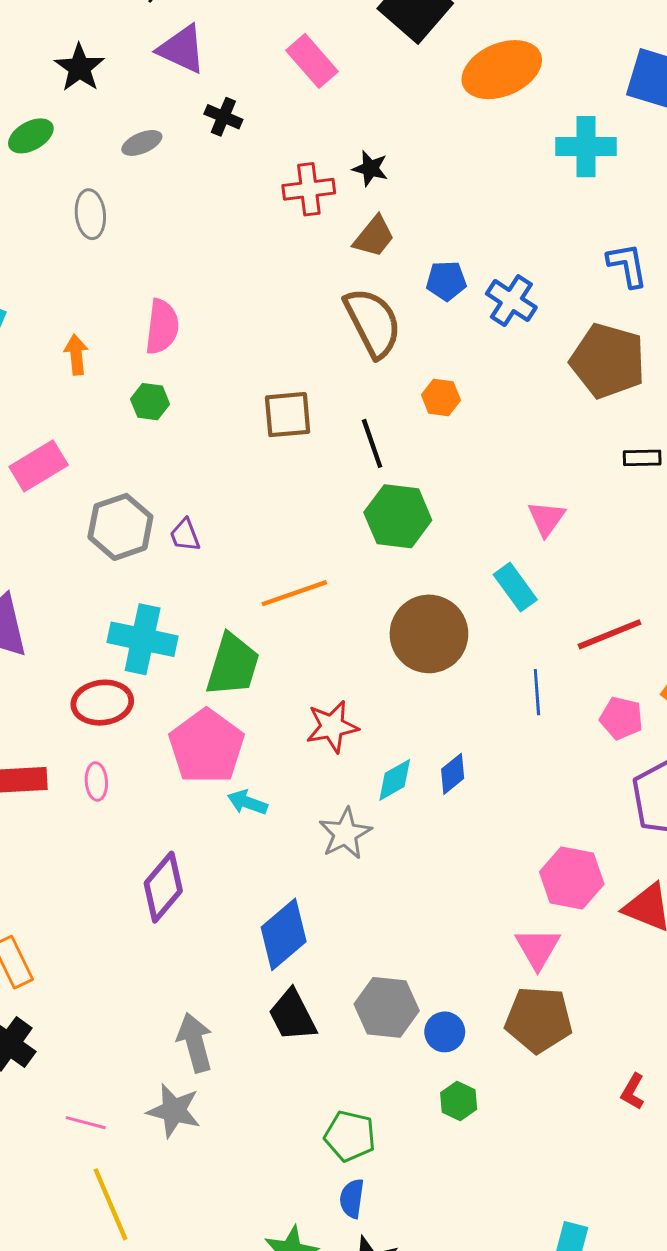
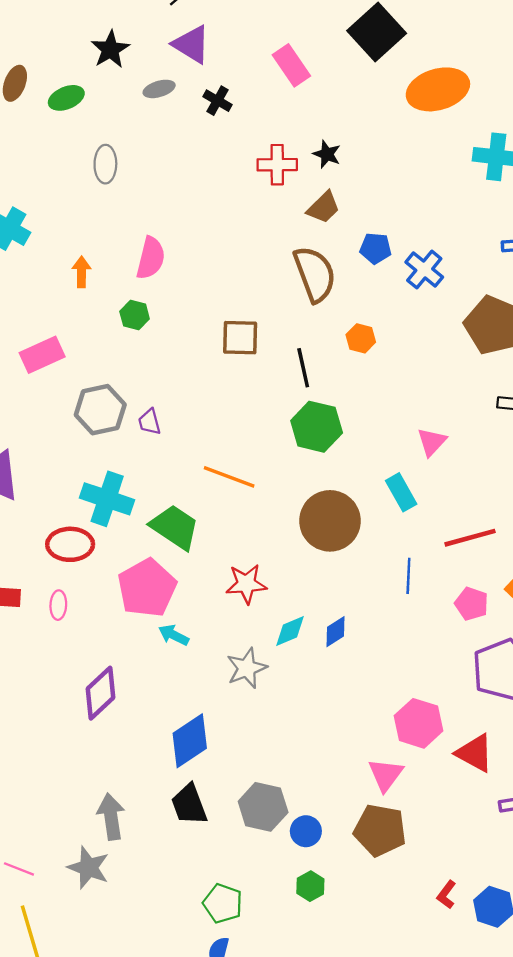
gray ellipse: (142, 143) -> (159, 89), moved
orange line: (294, 593) -> (229, 477), turned 33
green trapezoid: (233, 665) -> (175, 527), turned -80

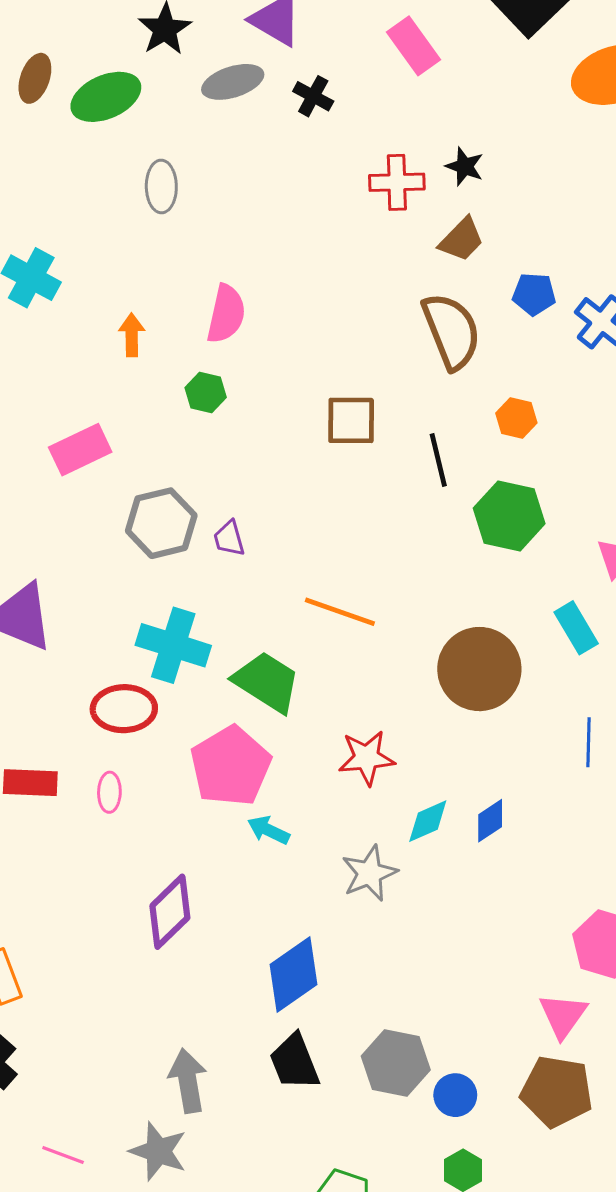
gray ellipse: (159, 89) -> (233, 82), size x1.4
green ellipse: (66, 98) -> (106, 97), size x1.4
green hexagon: (317, 427) -> (509, 516), moved

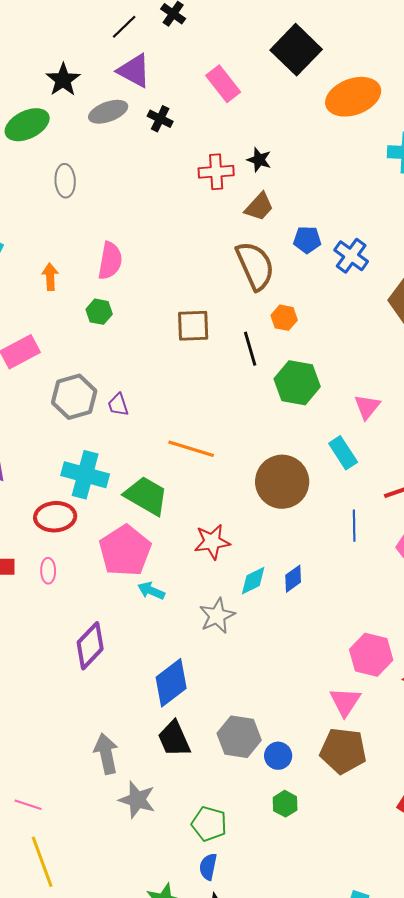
orange hexagon: (516, 418) -> (284, 318), moved
gray star: (158, 1151) -> (137, 800), moved

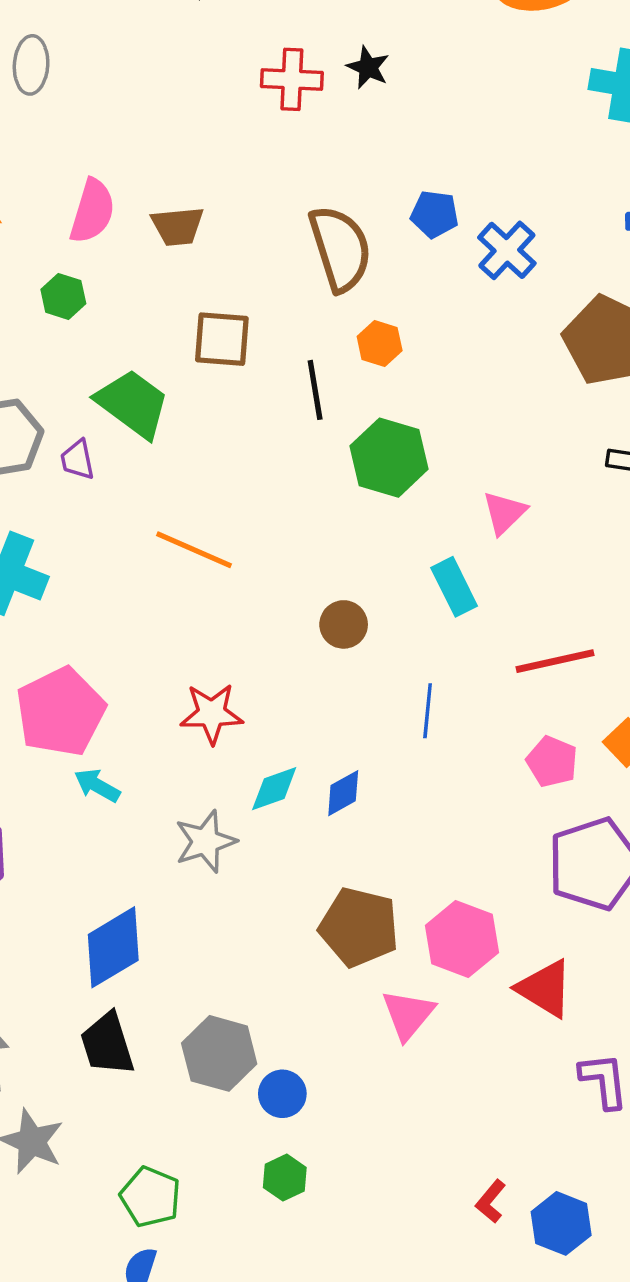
brown trapezoid: (259, 207) -> (178, 226), moved, turned 36
brown circle: (282, 482) -> (344, 624), size x0.5
green trapezoid: (146, 496) -> (133, 404), moved
blue line: (354, 526) -> (428, 711), moved
brown pentagon: (343, 751) -> (359, 927), moved

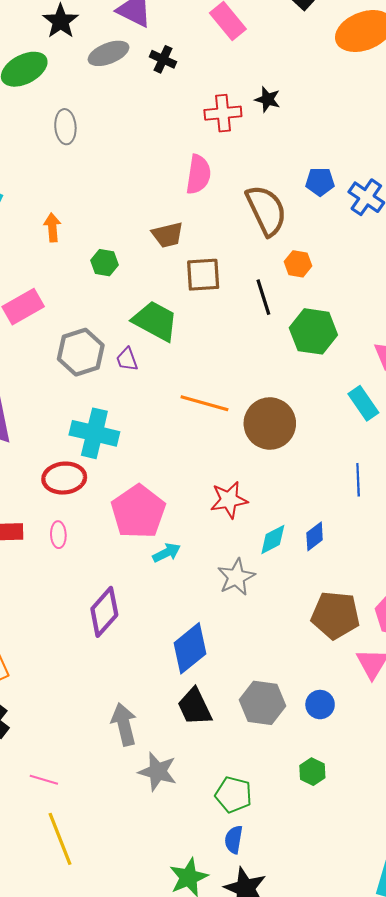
pink semicircle: (92, 211) -> (198, 174), moved
brown trapezoid: (178, 226) -> (168, 235), moved
brown circle: (344, 624) -> (270, 424), moved, size x1.8
cyan arrow: (97, 785) -> (167, 553), turned 132
blue circle: (282, 1094) -> (320, 705), moved

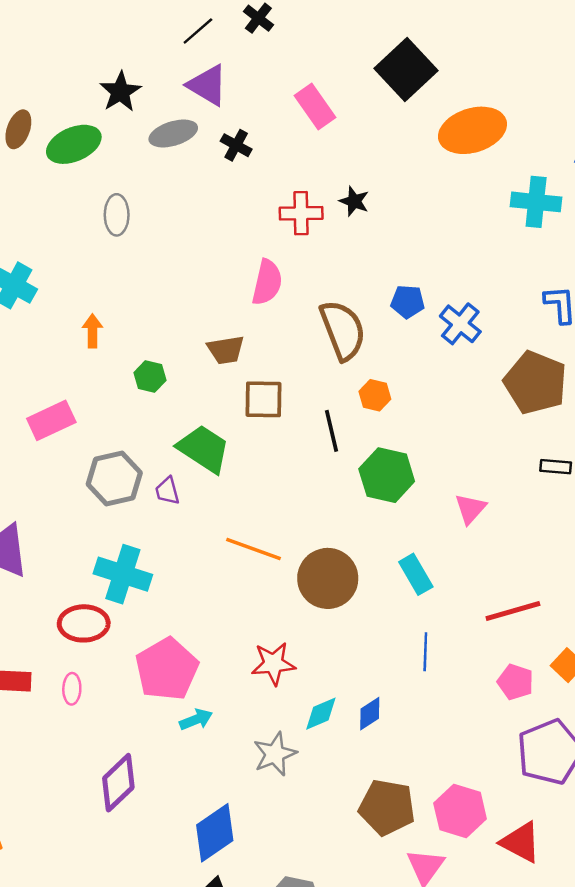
cyan rectangle: (363, 403) -> (416, 574), moved

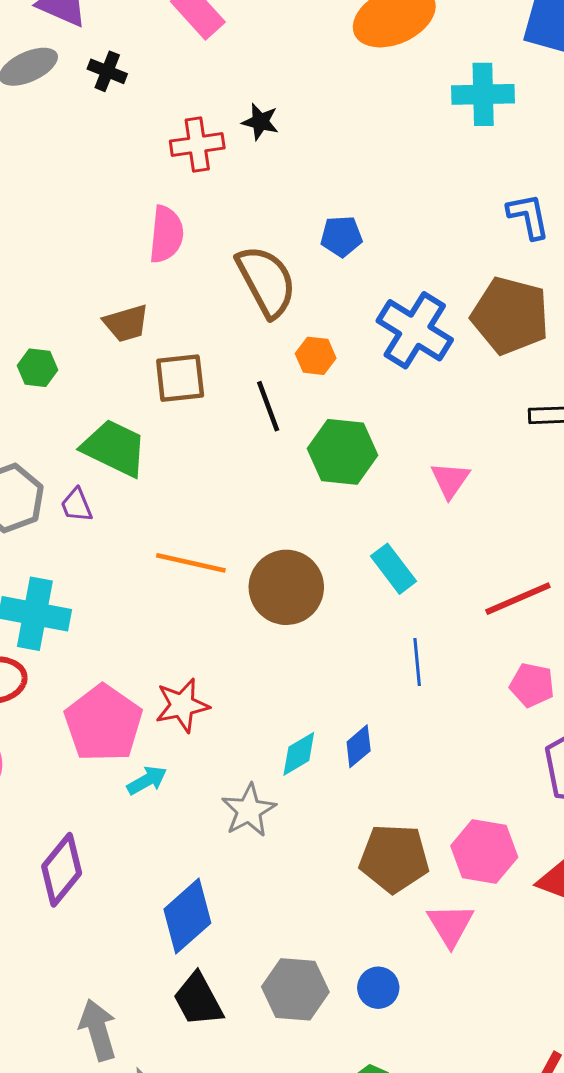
blue cross: (460, 324) -> (415, 330), moved, size x1.4
red star: (273, 664) -> (182, 705), moved

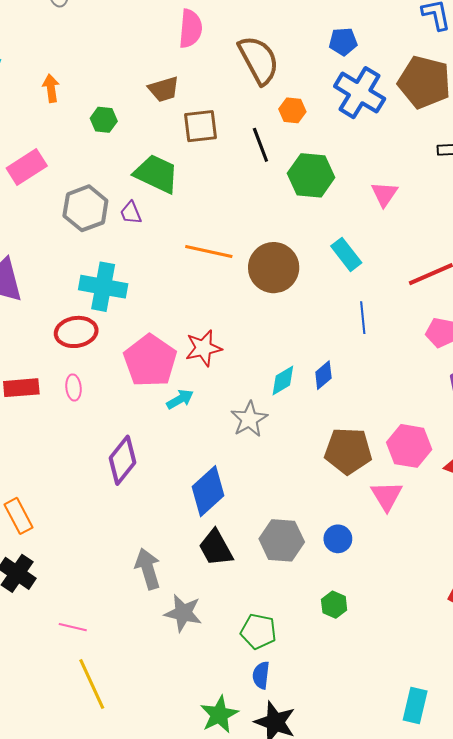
blue pentagon: (341, 236) -> (343, 42), moved

